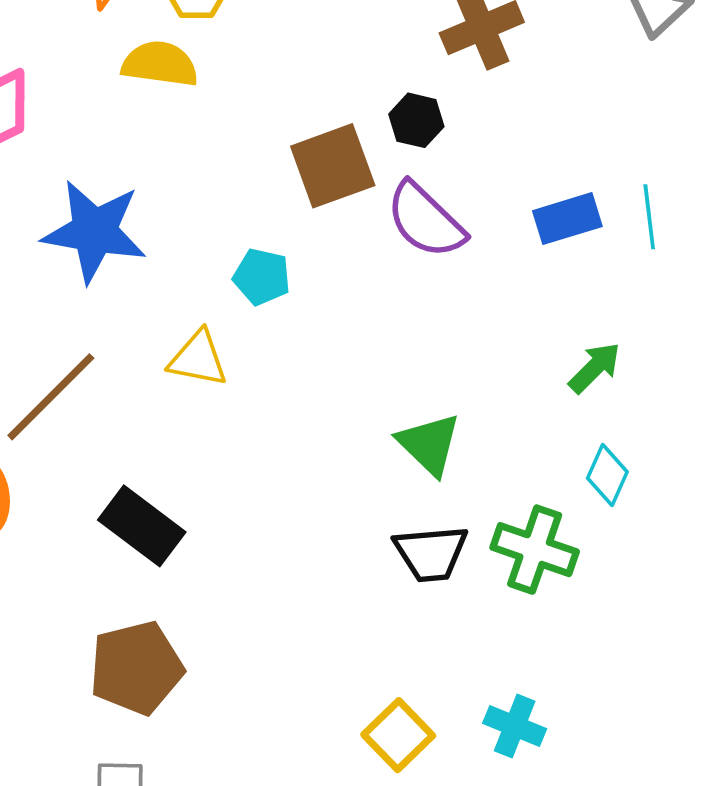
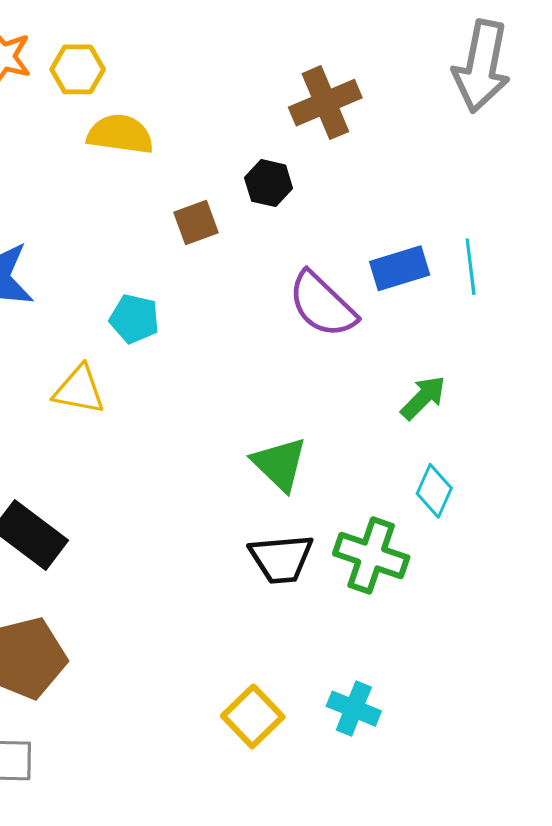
yellow semicircle: (160, 64) -> (120, 134), moved
brown square: (333, 166) -> (196, 223), size x0.6
purple semicircle: (425, 220) -> (322, 305), moved

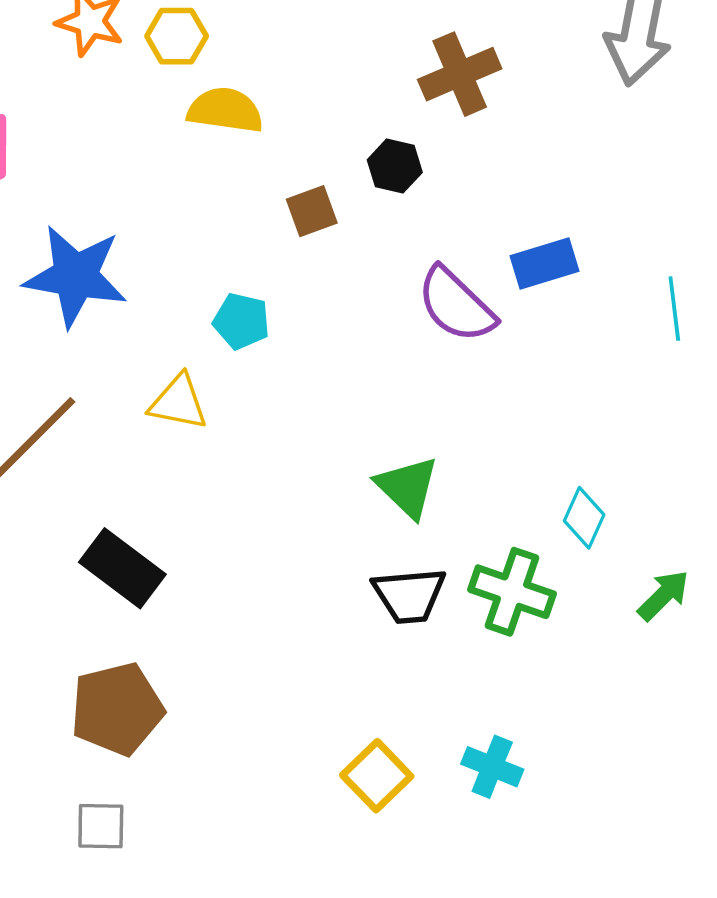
cyan line: (471, 267) -> (674, 309), moved
green arrow: (423, 398) -> (663, 595), moved

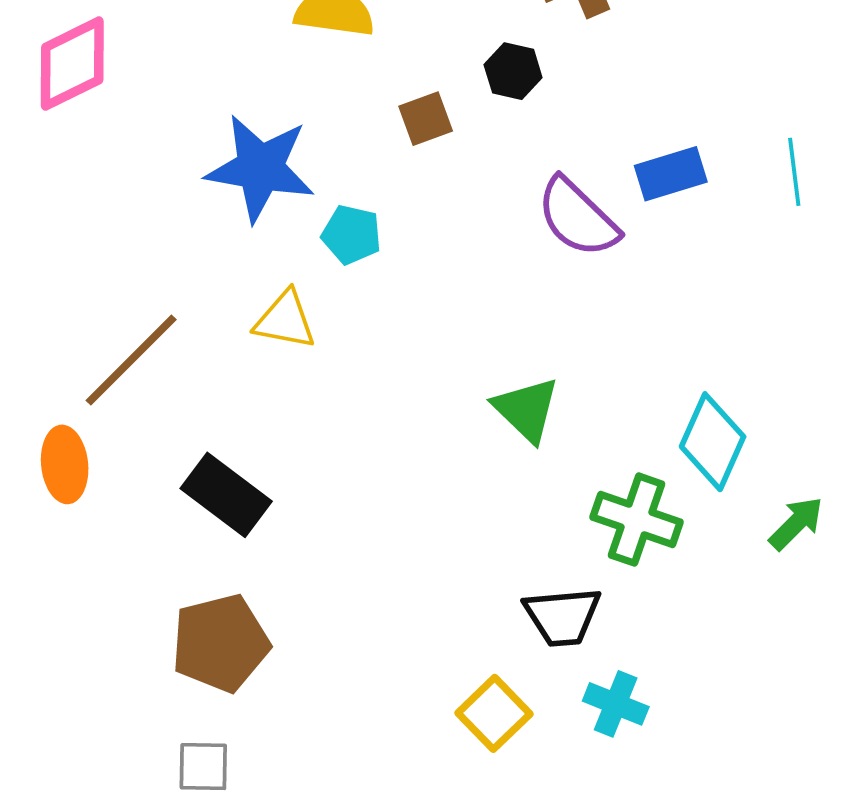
blue star: (76, 276) -> (260, 168), moved
cyan line: (674, 309) -> (794, 172), moved
cyan diamond: (584, 518) -> (713, 442), size x1.5
black trapezoid: (409, 595) -> (562, 616), moved

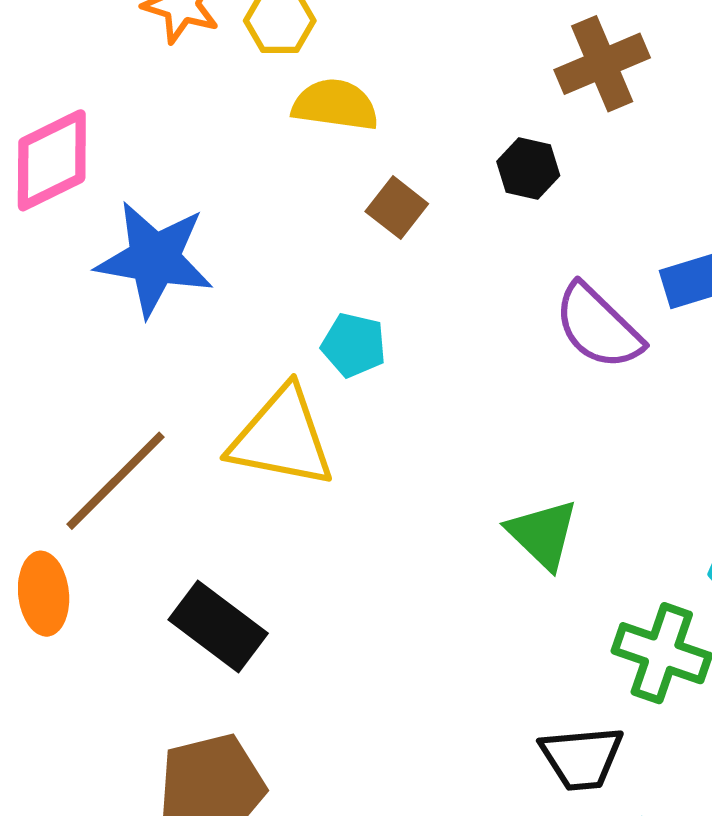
brown square: (426, 119) -> (397, 208), moved, turned -32
blue star: (260, 168) -> (154, 259), moved
yellow triangle: (285, 320) -> (282, 438), size x1.6

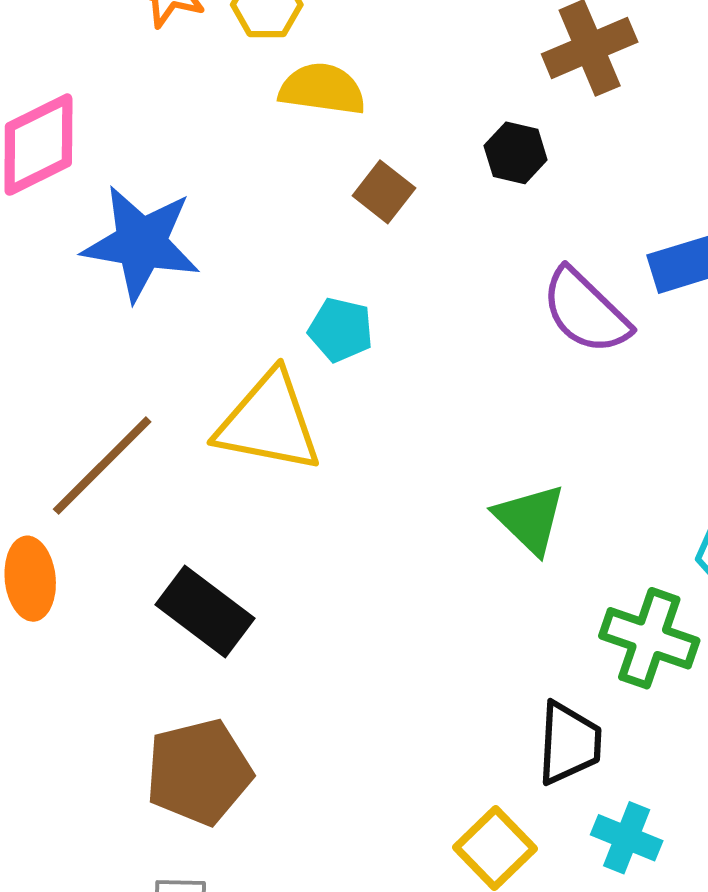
black trapezoid: (582, 758) -> (569, 743), turned -82

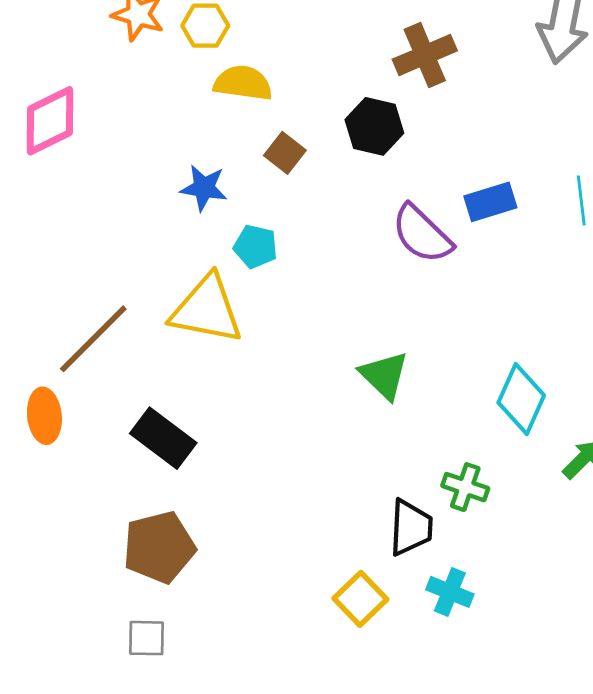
black hexagon: (516, 153) -> (374, 126), size x1.4
blue star: (141, 243) -> (204, 188), moved, size x0.6
green cross: (649, 638) -> (465, 487), moved, size x0.7

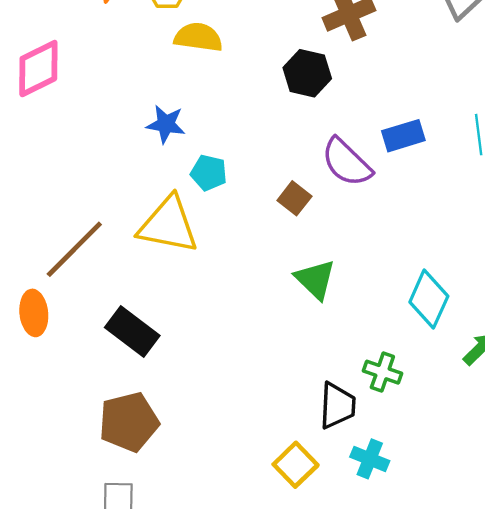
brown square: (285, 153) -> (294, 198), moved

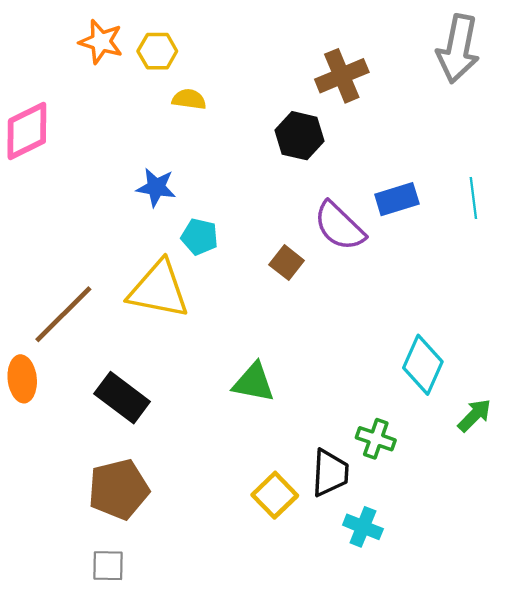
yellow semicircle: (198, 37) -> (189, 99), size x0.7
green triangle: (315, 279) -> (254, 382), moved, turned -33
yellow square: (296, 465) -> (275, 495), moved

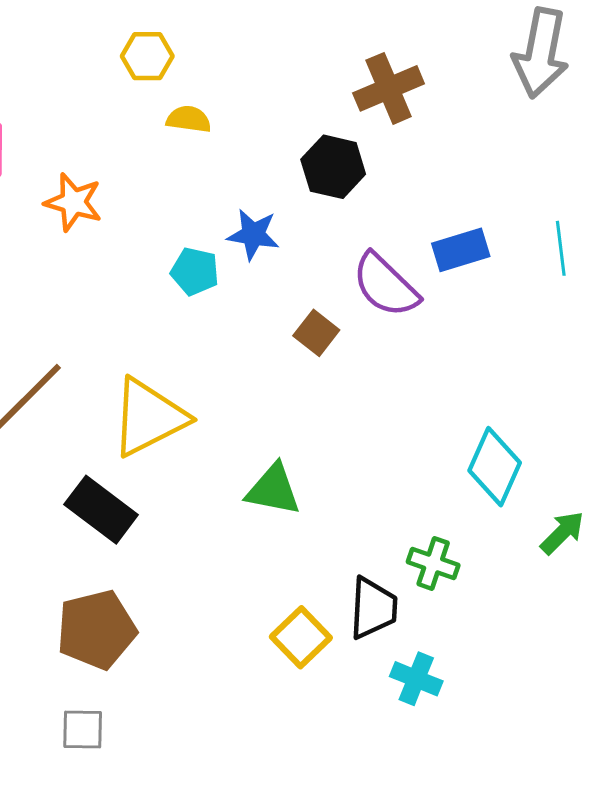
orange star: (101, 42) -> (73, 202), moved
blue star: (156, 187) -> (253, 234), moved
cyan pentagon: (200, 237) -> (195, 271), moved
yellow triangle: (158, 290) -> (149, 417), moved, turned -38

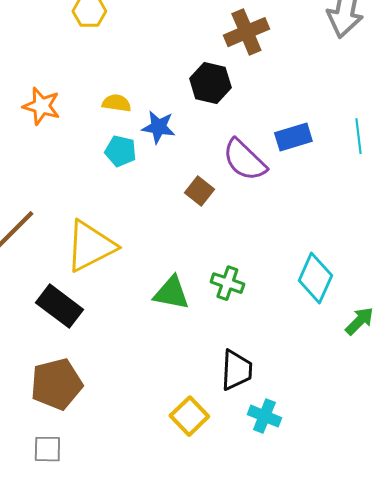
yellow semicircle: (189, 119) -> (116, 103), moved
green cross: (433, 563) -> (227, 283), moved
yellow square: (301, 637) -> (189, 416), moved

